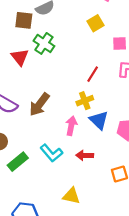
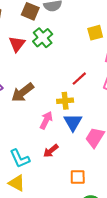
cyan L-shape: (51, 153) -> (20, 159), moved
red arrow: (85, 155) -> (51, 151), turned -56
yellow triangle: (71, 196) -> (17, 183), moved

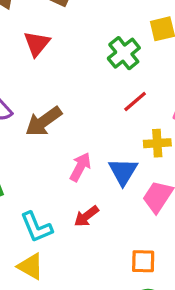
green cross: (43, 38) -> (124, 53), moved
yellow cross: (65, 101) -> (157, 143), moved
orange square: (78, 177) -> (143, 261), moved

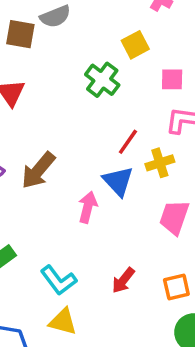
red line: (135, 102) -> (128, 142), moved
blue triangle: (123, 172) -> (118, 181), moved
red arrow: (86, 216) -> (123, 280), moved

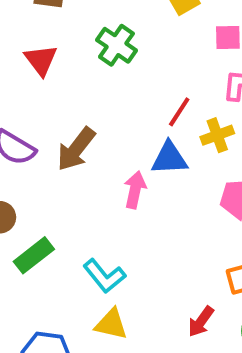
green cross: (102, 80) -> (116, 45), moved
blue triangle: (118, 181) -> (169, 158), turned -48
red arrow: (123, 280) -> (201, 322), moved

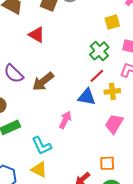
green cross: (116, 45) -> (99, 51), moved
red triangle: (41, 60) -> (37, 35), turned -36
pink arrow: (135, 190) -> (65, 120), moved

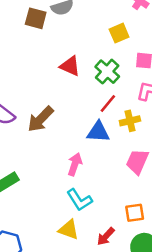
red triangle: (37, 35) -> (70, 66), moved
cyan L-shape: (42, 146) -> (79, 200), moved
yellow triangle: (39, 170) -> (69, 230), moved

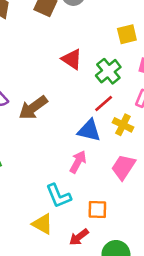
yellow cross: (130, 121) -> (123, 125), turned 30
pink arrow: (75, 164) -> (78, 162), moved
orange square: (135, 213) -> (97, 209), moved

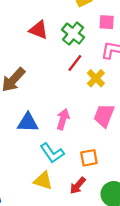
yellow cross: (123, 125) -> (96, 78), turned 30
blue triangle: (89, 130) -> (28, 123), moved

